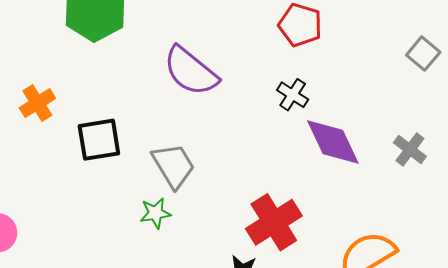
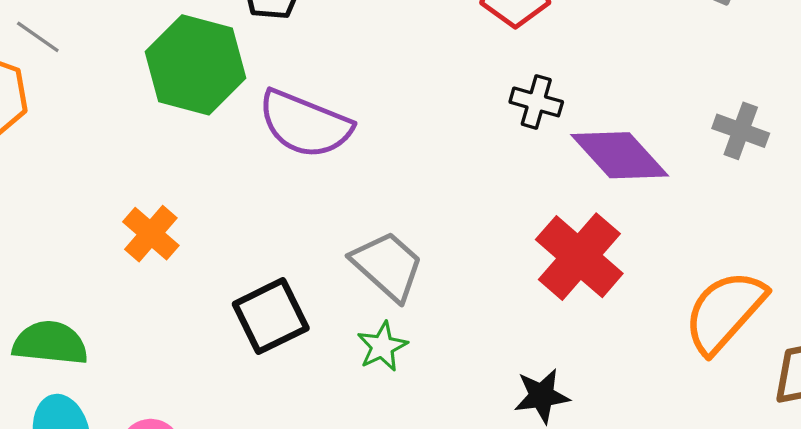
purple semicircle: (191, 71) -> (305, 124), moved
black square: (99, 140) -> (271, 316), moved
red cross: (274, 222) -> (579, 257), moved

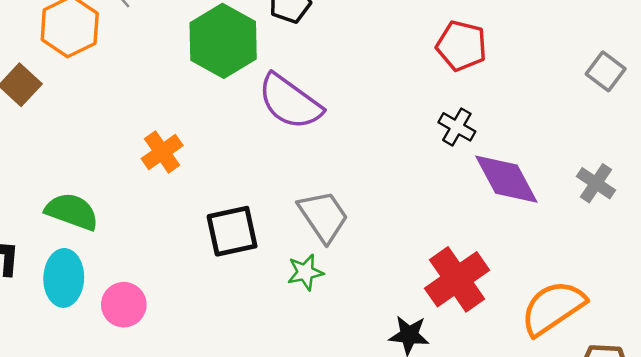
red cross: (579, 257) -> (457, 279), moved

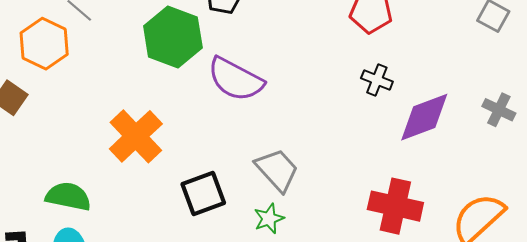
orange cross: (162, 152) -> (136, 136), size x1.6
purple diamond: (506, 179) -> (424, 117), turned -74
red cross: (457, 279) -> (395, 206), turned -34

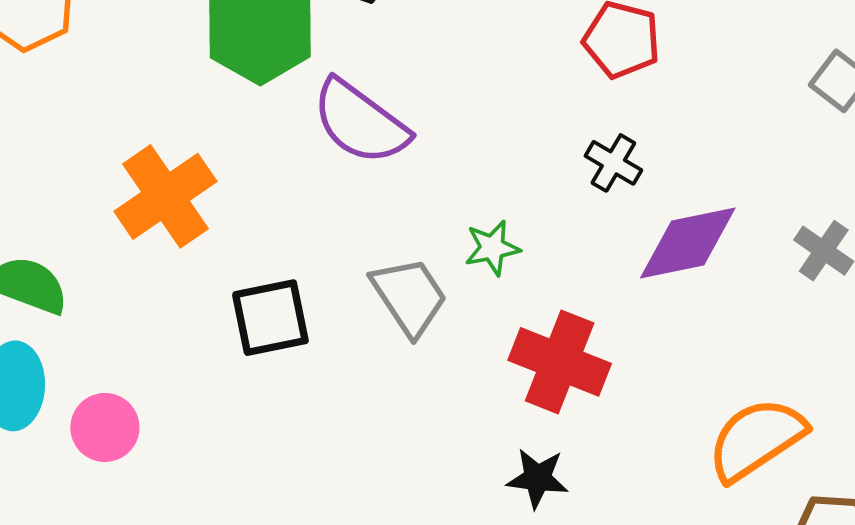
red cross: (395, 206) -> (560, 362), moved
green star: (269, 219) -> (492, 248), moved

